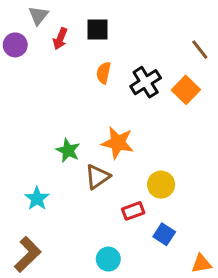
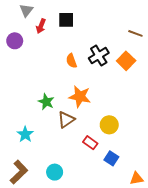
purple circle: (15, 45) -> (15, 41), moved
brown line: (200, 50) -> (135, 33), turned -32
orange semicircle: (104, 73) -> (71, 61), moved, turned -32
red rectangle: (133, 211) -> (90, 143), turned 56
cyan circle: (108, 259) -> (55, 172), moved

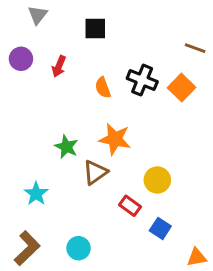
red arrow: (41, 26) -> (59, 66), moved
black cross: (99, 56) -> (142, 80), turned -36

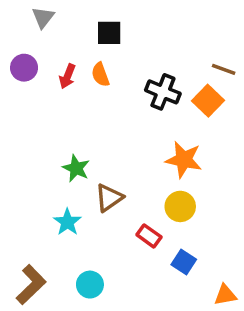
brown line: (195, 48) -> (224, 69), moved
orange semicircle: (103, 88) -> (100, 75), moved
orange star: (115, 139) -> (184, 160), moved
cyan star: (36, 194) -> (67, 222), moved

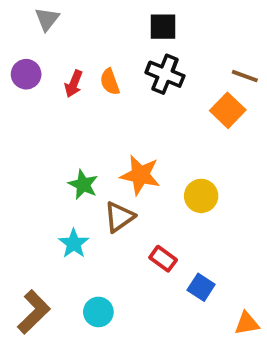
black square: (109, 33) -> (163, 27), moved
black cross: (163, 92) -> (165, 74), moved
orange star: (184, 160) -> (140, 175), moved
yellow circle: (180, 206) -> (201, 196), moved

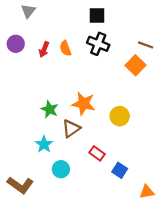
brown L-shape: (34, 312) -> (20, 185), turned 80
cyan circle: (98, 312) -> (61, 169), moved

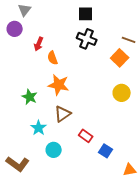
purple circle: (16, 44) -> (15, 29), moved
orange semicircle: (65, 48) -> (53, 58), moved
orange star: (83, 104) -> (59, 85), moved
green star: (50, 109) -> (30, 97), moved
yellow circle: (120, 116) -> (122, 93), moved

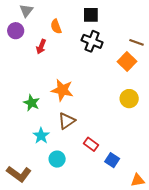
orange semicircle: (53, 58) -> (56, 26), moved

